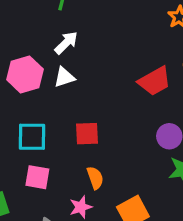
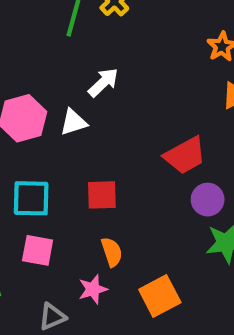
white arrow: (66, 43) -> (103, 82), moved
red trapezoid: (155, 81) -> (185, 155), moved

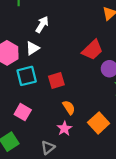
cyan square: (31, 198) -> (27, 76), moved
pink square: (38, 250) -> (23, 112), moved, turned 35

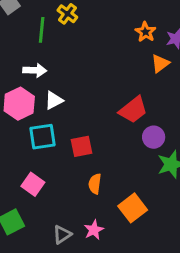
white arrow: (42, 24) -> (35, 70), moved, turned 56
orange semicircle: (69, 107) -> (95, 184), turned -144
pink star: (64, 129) -> (94, 230), moved

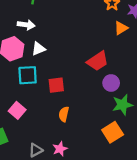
orange square: (133, 208) -> (113, 132), moved

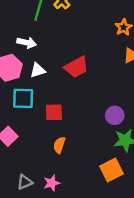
red trapezoid: (98, 61) -> (76, 67), moved

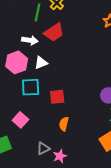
red trapezoid: (76, 67) -> (54, 32), moved
gray triangle: (25, 182) -> (43, 148), moved

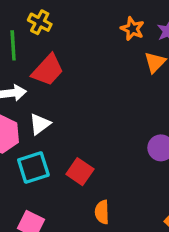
red square: (57, 97) -> (80, 172), turned -35

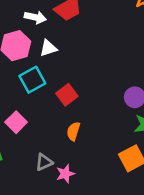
cyan square: (33, 167) -> (32, 80), turned -30

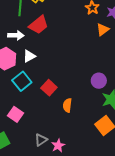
orange semicircle: (73, 131) -> (67, 105), moved

